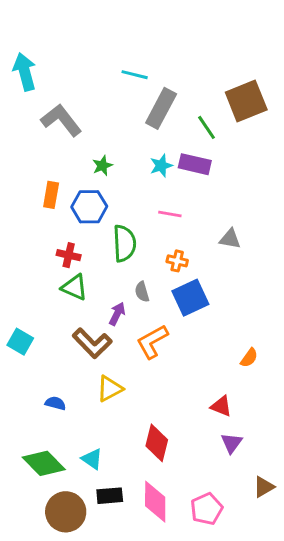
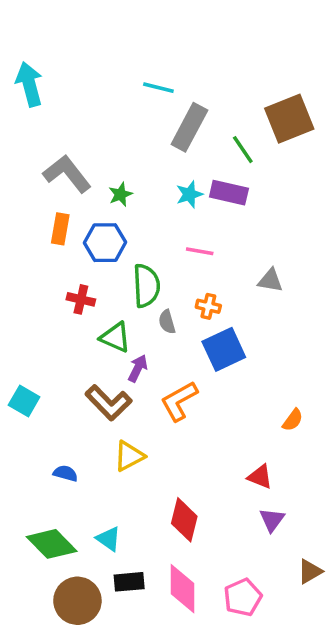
gray L-shape: (61, 120) -> (67, 174), moved
green triangle: (75, 287) -> (115, 337), moved
gray semicircle: (142, 292) -> (167, 322), moved

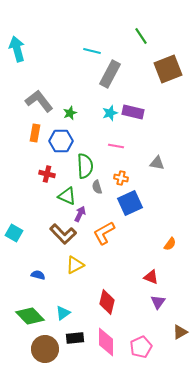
green line: (243, 150) -> (141, 36), moved
cyan triangle: (108, 539) -> (63, 313), turned 49

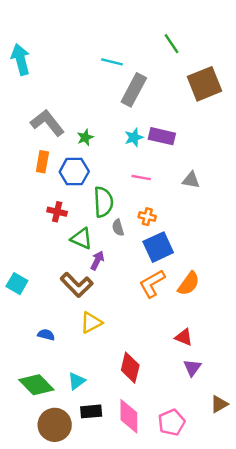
gray triangle: (157, 163) -> (191, 180), moved
orange L-shape: (104, 233) -> (152, 284), moved
orange semicircle: (170, 244) -> (189, 284), moved, size x1.5

